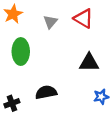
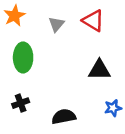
black semicircle: (46, 92) -> (64, 117), moved
black cross: (12, 103) -> (21, 103), moved

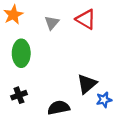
black triangle: (99, 70) -> (87, 84), moved, turned -40

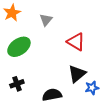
red triangle: (86, 19) -> (76, 42), moved
green ellipse: (21, 53) -> (19, 47), turned 55

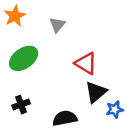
red triangle: (76, 42) -> (86, 63), moved

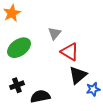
gray triangle: (57, 25) -> (55, 33), moved
black semicircle: (65, 118) -> (40, 96), moved

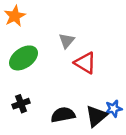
black triangle: (78, 75) -> (96, 116), moved
black semicircle: (40, 96) -> (63, 115), moved

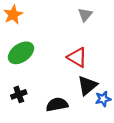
gray triangle: (67, 41) -> (85, 15), moved
black triangle: (96, 116) -> (87, 85), moved

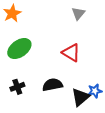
black triangle: (87, 85) -> (80, 97), moved
black semicircle: (57, 105) -> (52, 85), moved

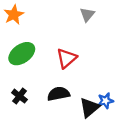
red triangle: (71, 53) -> (67, 58), moved, turned 48
black cross: (17, 87) -> (19, 96), turned -32

